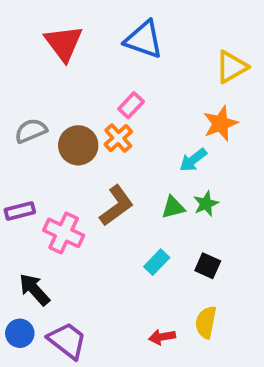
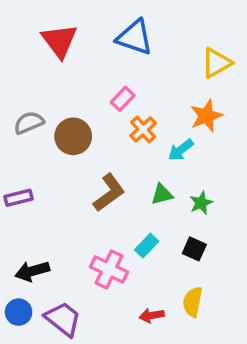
orange cross: (118, 138) -> (143, 129), moved
green star: (206, 204) -> (201, 203), moved
pink cross: (64, 233) -> (109, 269), moved
black arrow: (34, 289) -> (32, 271), turned -64

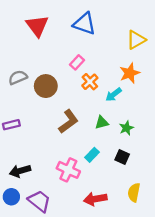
yellow semicircle: (193, 302) -> (134, 192), moved
red arrow: (152, 315) -> (95, 199), size x1.5

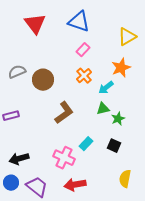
pink rectangle: (77, 62) -> (83, 50), moved
green triangle: (102, 123) -> (103, 109), moved
red arrow: (95, 199) -> (75, 185), moved

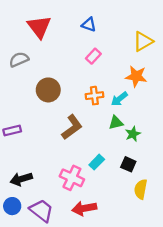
blue triangle: (79, 22) -> (89, 25), size x0.6
orange star: (121, 68) -> (136, 76), turned 30
gray semicircle: (17, 72) -> (19, 59), moved
orange cross: (84, 76) -> (94, 96), moved, turned 35
yellow semicircle: (125, 179) -> (141, 189), moved

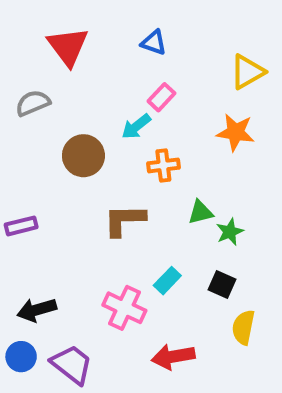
cyan arrow: (119, 99) -> (136, 126), moved
brown L-shape: (72, 127) -> (124, 220), turned -145
red arrow: (84, 208) -> (173, 357), moved

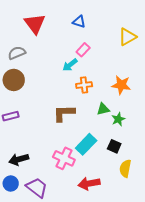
orange star: (236, 132) -> (121, 85), moved
brown circle: (83, 156) -> (14, 80), moved
cyan rectangle: (167, 281) -> (86, 144), size x1.5

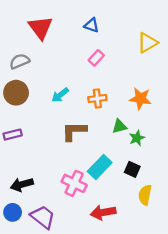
cyan arrow: (70, 65) -> (60, 95), moved

